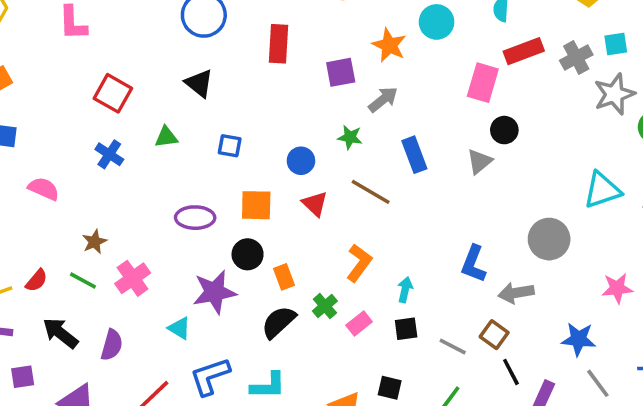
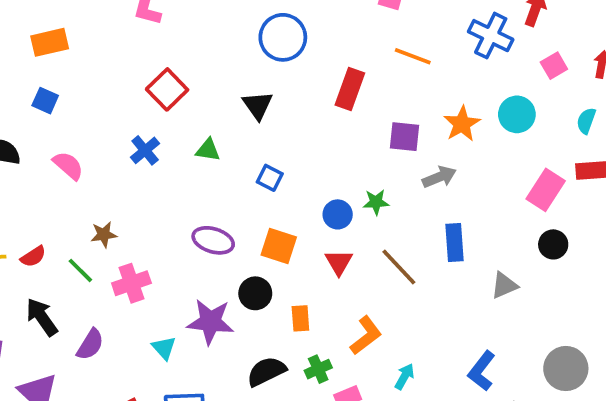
green star: (350, 137) -> (376, 202), moved, turned -30
gray triangle: (479, 161) -> (504, 285), moved
orange rectangle: (284, 277) -> (300, 318), moved

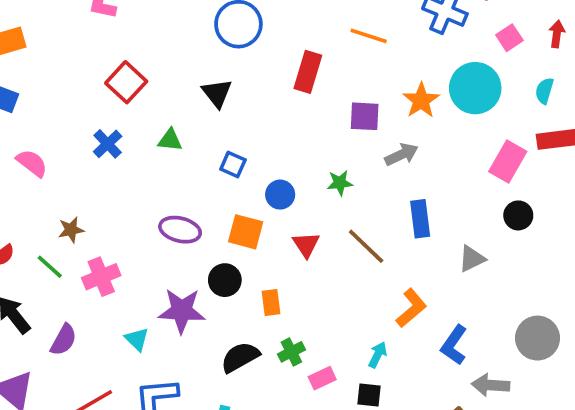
cyan circle: (517, 114) -> (475, 88), size x1.4
blue circle: (338, 214) -> (280, 195), moved
orange L-shape: (366, 336) -> (411, 308), moved

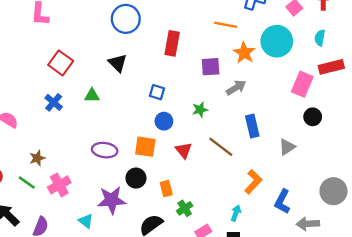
orange line: (369, 36) -> (226, 25), moved
blue square: (233, 165) -> (157, 92), moved
green cross: (291, 352) -> (185, 208), moved

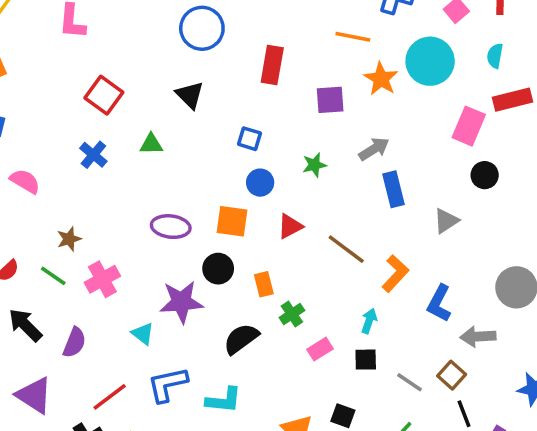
gray arrow: (236, 88) -> (374, 149), moved
brown line: (221, 147) -> (346, 249), moved
red triangle: (184, 150) -> (290, 226), turned 42

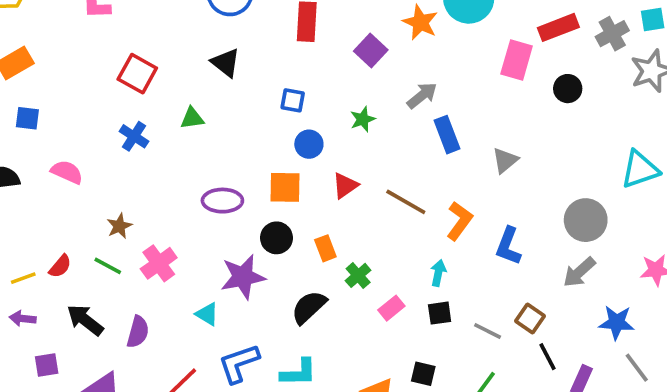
purple square: (330, 100) -> (371, 50), turned -36
black circle: (485, 175) -> (568, 89), moved
gray arrow: (478, 337) -> (579, 272), moved, turned -32

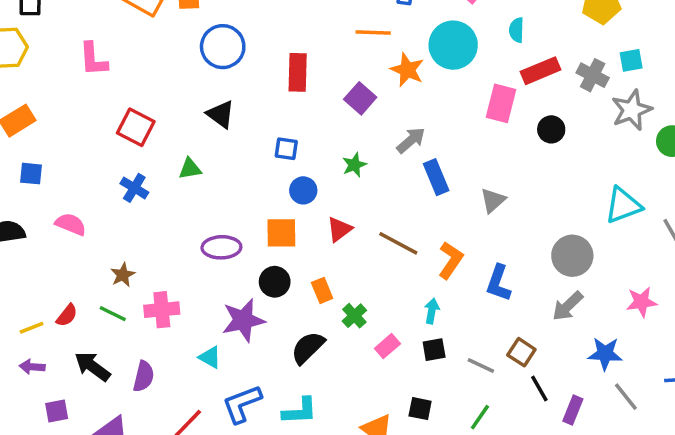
gray cross: (612, 34) -> (593, 75), turned -32
pink cross: (159, 263) -> (162, 310), turned 32

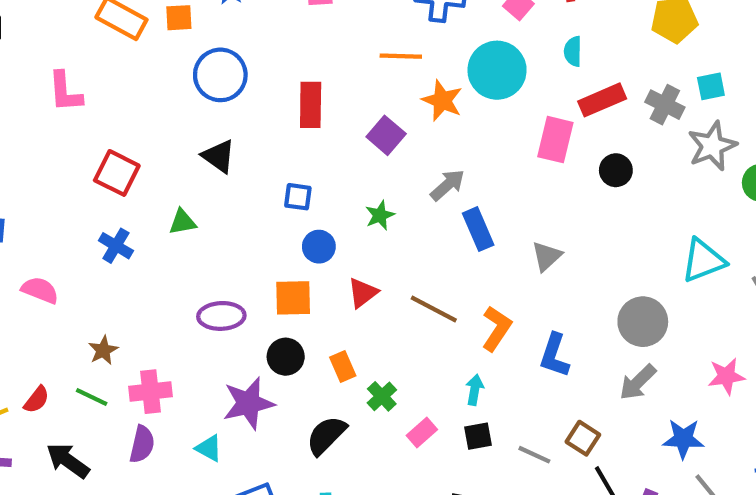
purple semicircle: (144, 376) -> (142, 444), moved

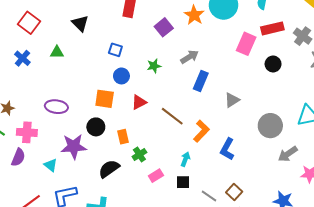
blue rectangle: (478, 229) -> (201, 81), turned 36
purple ellipse: (221, 316) -> (56, 107), moved
gray circle: (643, 322) -> (270, 126), moved
gray arrow: (638, 382) -> (288, 154), moved

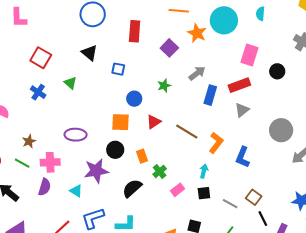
red rectangle: (272, 28) -> (239, 85), moved
blue square: (115, 50) -> (118, 69), moved
green triangle: (57, 52) -> (70, 83), turned 48

